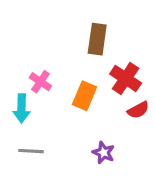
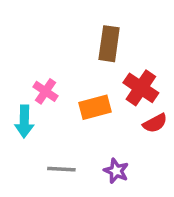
orange rectangle: (85, 96) -> (95, 107), turned 52
gray line: (31, 151) -> (61, 169), moved

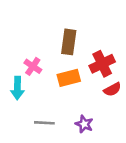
brown rectangle: (109, 44) -> (69, 42), moved
red cross: (141, 88) -> (102, 64), turned 30

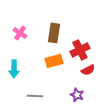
pink cross: (33, 66) -> (20, 33), moved
purple star: (84, 124) -> (77, 95), moved

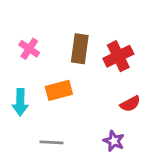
red cross: (80, 50) -> (118, 56), moved
orange rectangle: (54, 61) -> (59, 90), moved

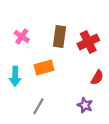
red semicircle: (130, 104) -> (97, 77), turned -32
gray line: (51, 142) -> (38, 106), turned -63

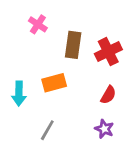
pink cross: (22, 36) -> (38, 24), moved
red semicircle: (97, 77) -> (108, 95), moved

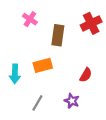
red cross: (108, 52) -> (91, 23), moved
purple star: (104, 129) -> (72, 101), moved

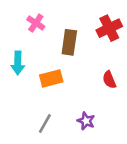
cyan arrow: (15, 74) -> (18, 63), moved
red semicircle: (86, 75) -> (109, 80), moved, turned 128

